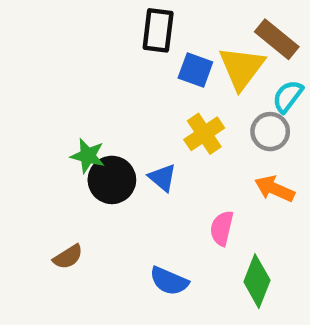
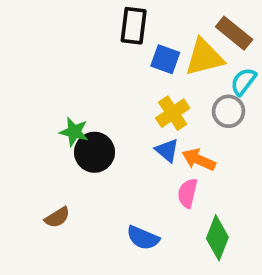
yellow triangle: (242, 68) -> (204, 57), turned 39
blue triangle: (162, 178) -> (167, 150), moved
orange arrow: (275, 189) -> (199, 160), moved

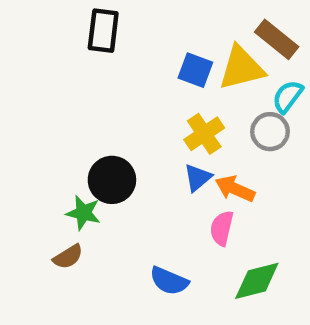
black rectangle: (134, 26) -> (103, 31), moved
green star: (74, 132) -> (83, 213), moved
blue triangle: (167, 150) -> (198, 178), turned 40
green diamond: (217, 238) -> (257, 281), turned 54

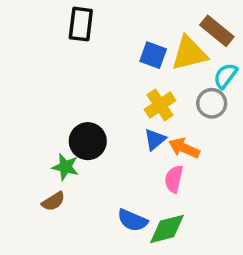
green diamond: (257, 281) -> (167, 229), moved

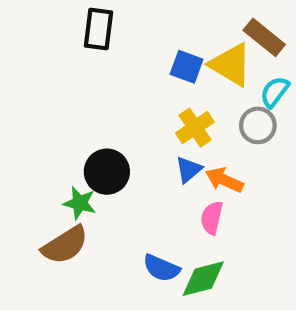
yellow triangle: (189, 53) -> (231, 65), turned 45
brown semicircle: (53, 201) -> (65, 245), size x1.6

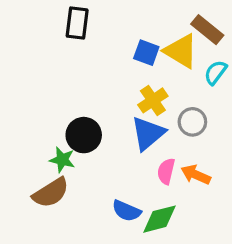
gray circle: (258, 125) -> (192, 122), moved
blue triangle: (189, 170) -> (148, 133), size x1.6
orange arrow: (224, 180) -> (196, 175), moved

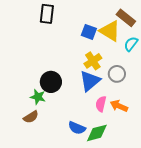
brown semicircle: (51, 193) -> (31, 117), size x0.7

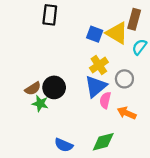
brown rectangle: (126, 18) -> (134, 19), turned 66
pink semicircle: (101, 104) -> (105, 100), moved
brown semicircle: (31, 117) -> (33, 89), moved
blue semicircle: (77, 128) -> (64, 145), moved

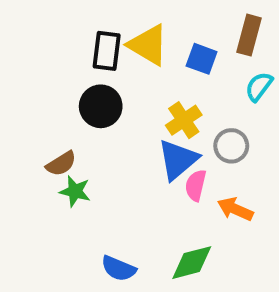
black rectangle: (50, 15) -> (107, 51), moved
yellow triangle: (117, 33) -> (148, 45), moved
blue square: (95, 34) -> (202, 59), moved
black circle: (54, 87) -> (101, 106), moved

